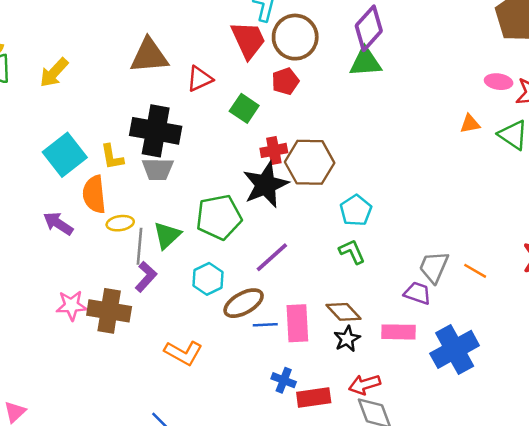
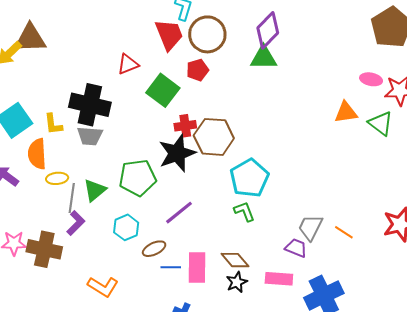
brown triangle: (149, 56) -> (30, 38), moved
green square: (244, 108) -> (163, 90), size x1.4
orange triangle: (470, 124) -> (346, 112), size x1.4
cyan pentagon: (356, 210) -> (249, 178), size x1.5
brown ellipse: (244, 303) -> (154, 249), size x0.7

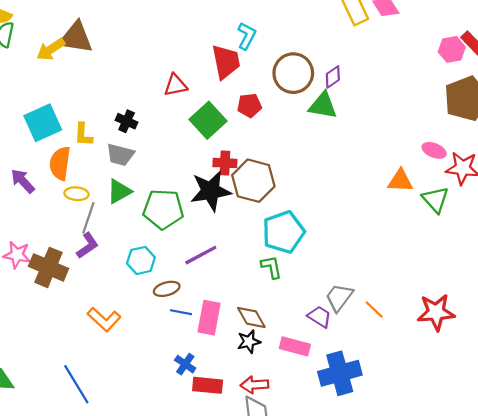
purple diamond: (268, 30) -> (333, 77), size x0.6
brown circle: (207, 34) -> (293, 73), moved
black cross: (90, 105) -> (127, 121), size x0.5
green triangle: (95, 190) -> (119, 191), moved

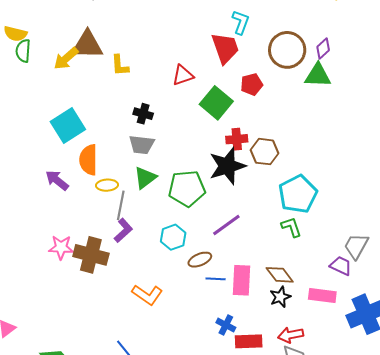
yellow L-shape: (83, 135) -> (120, 65), moved
brown hexagon: (253, 181) -> (265, 152), size x0.7

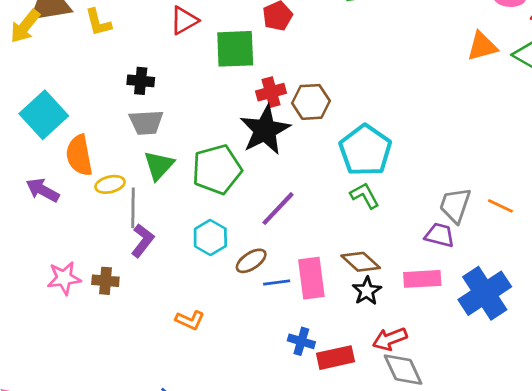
green square: (216, 103) -> (235, 49), turned -32
brown cross: (91, 255) -> (105, 281), size x0.6
orange L-shape: (147, 295) -> (190, 320), size x0.7

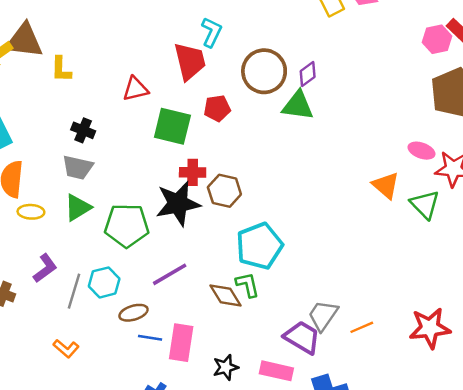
orange triangle: (482, 46) -> (386, 185), turned 40
orange line: (500, 206) -> (362, 327), turned -65
gray line: (133, 208) -> (74, 291), moved
purple trapezoid: (440, 235) -> (302, 337), size x1.4
brown diamond: (361, 262) -> (226, 296), moved

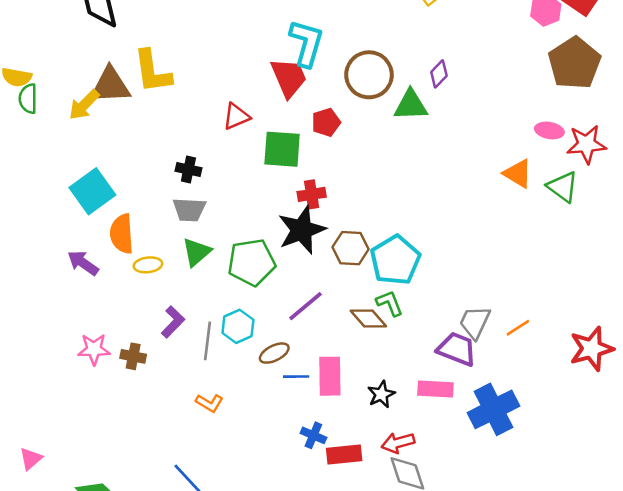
cyan L-shape: (211, 32) -> (306, 43), size x1.5
yellow L-shape: (61, 69) -> (152, 72), moved, size x1.6
purple diamond: (308, 74) -> (439, 74), moved
brown hexagon: (224, 191) -> (351, 248), moved
red star: (430, 328) -> (592, 349), moved

